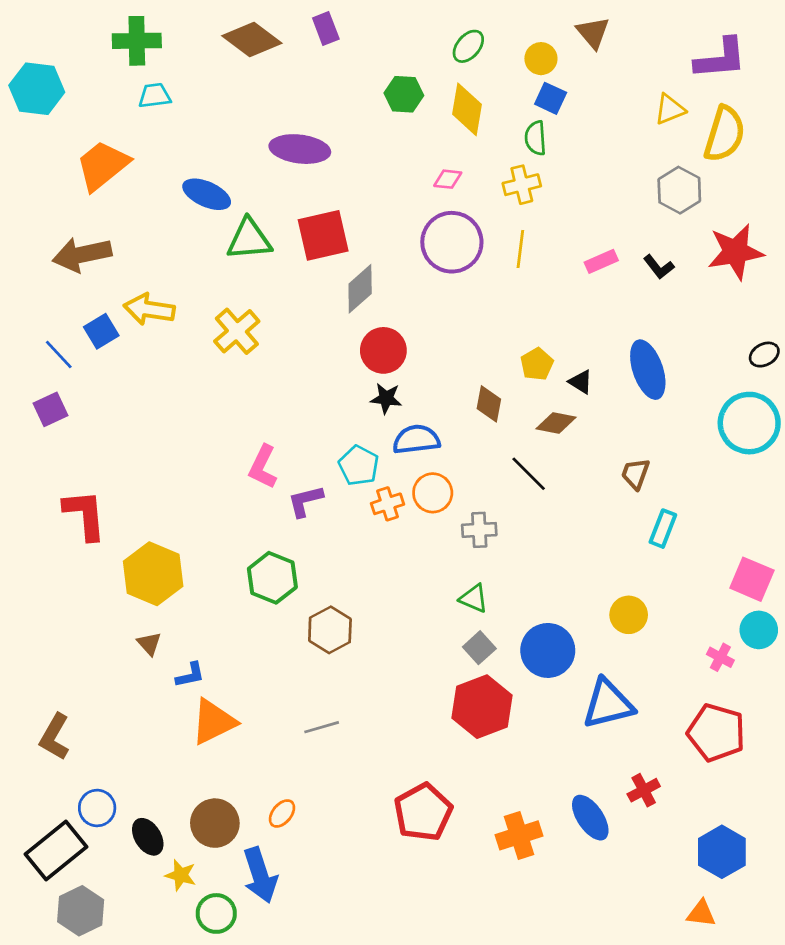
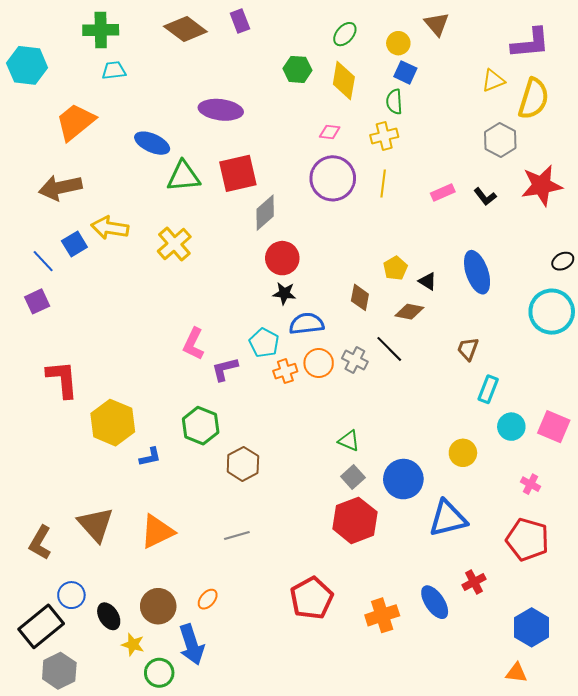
gray cross: (479, 530) -> (355, 360), moved, turned 30
cyan circle: (759, 630) -> (511, 427), moved
brown triangle: (149, 644) -> (96, 524), moved, size x2.0
blue L-shape: (190, 675) -> (150, 457), moved

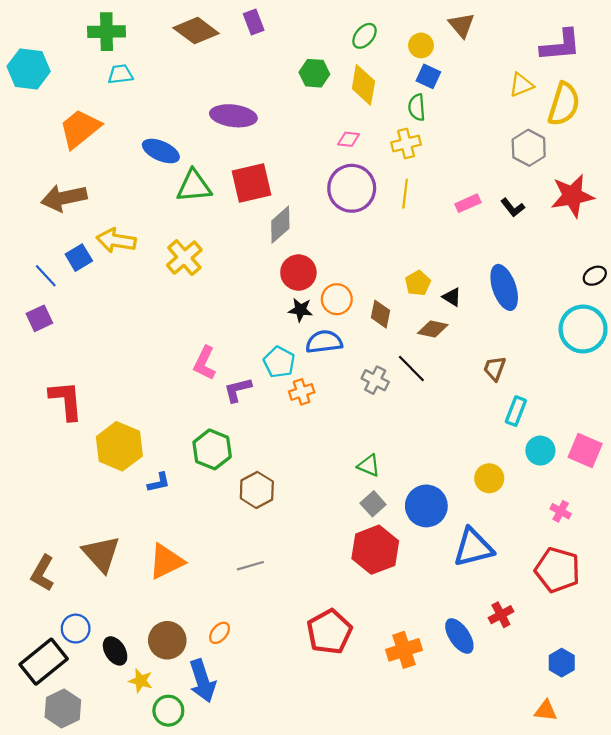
orange circle: (319, 363) -> (337, 299), moved
blue hexagon: (532, 627) -> (562, 663), size x0.7

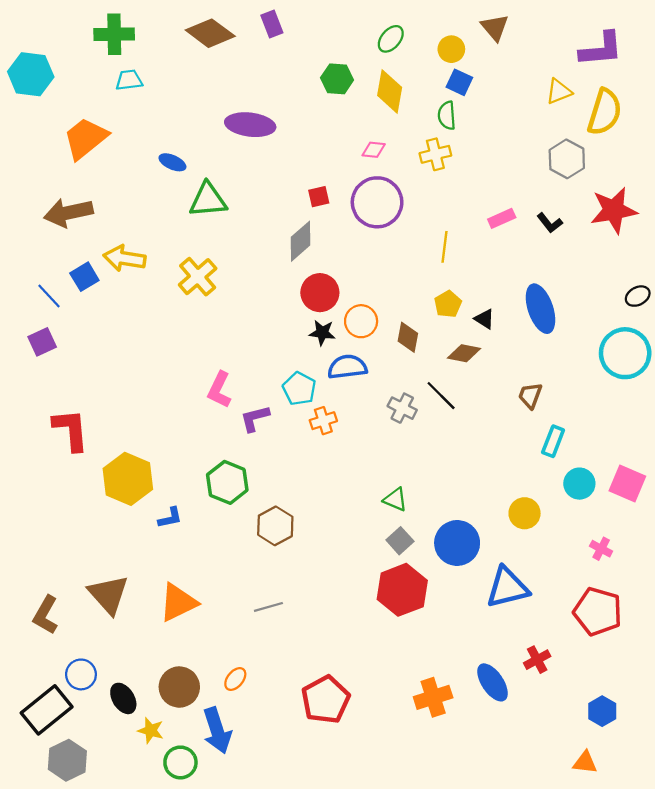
blue ellipse: (161, 151) -> (172, 162), size x0.7
red square: (252, 183) -> (319, 197), moved, size x0.5
yellow line: (405, 194) -> (444, 247), moved
red pentagon: (329, 632) -> (326, 700), moved

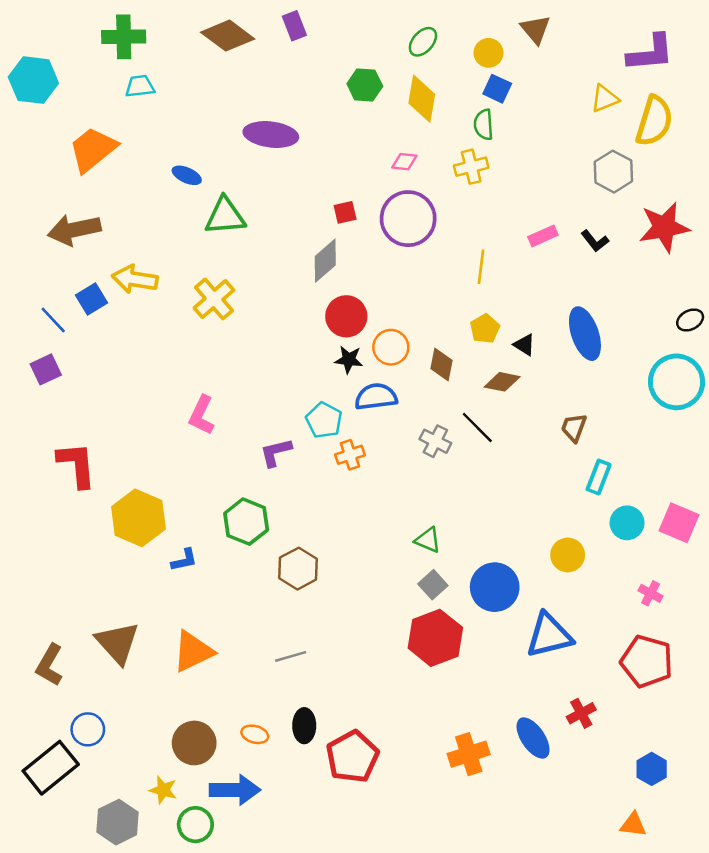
pink L-shape: (219, 390) -> (202, 415), moved
orange ellipse: (235, 679) -> (255, 734), turned 65
black ellipse: (123, 698) -> (304, 726), moved, turned 32
blue arrow: (217, 730) -> (235, 790), turned -72
gray hexagon: (67, 760) -> (117, 822), moved

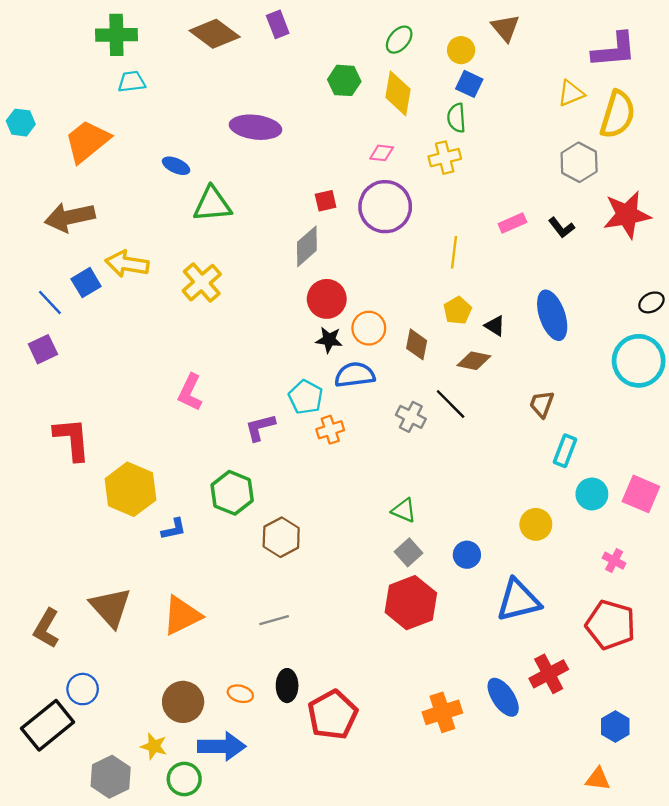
cyan hexagon: (33, 80) -> (21, 123), moved, size x0.6
blue circle: (495, 587) -> (467, 555), size x0.6
red cross: (581, 713) -> (549, 674), size x1.4

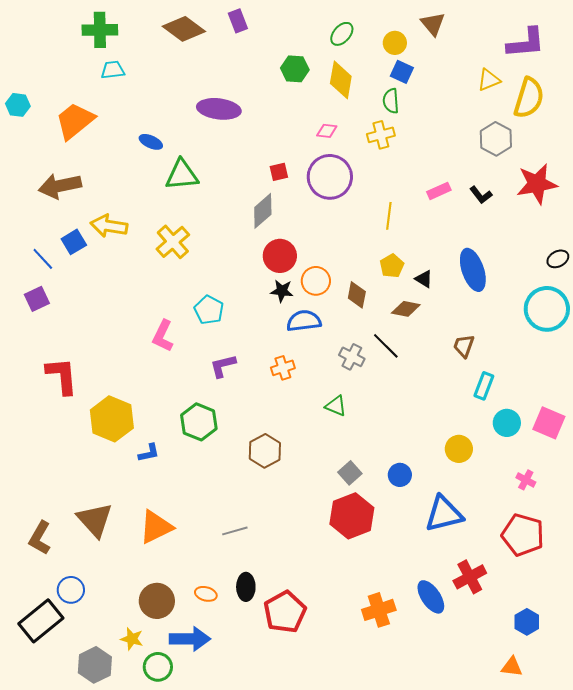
cyan pentagon: (306, 397) -> (209, 310), moved
green triangle: (404, 510) -> (336, 406), moved
brown hexagon: (281, 537) -> (265, 451), moved

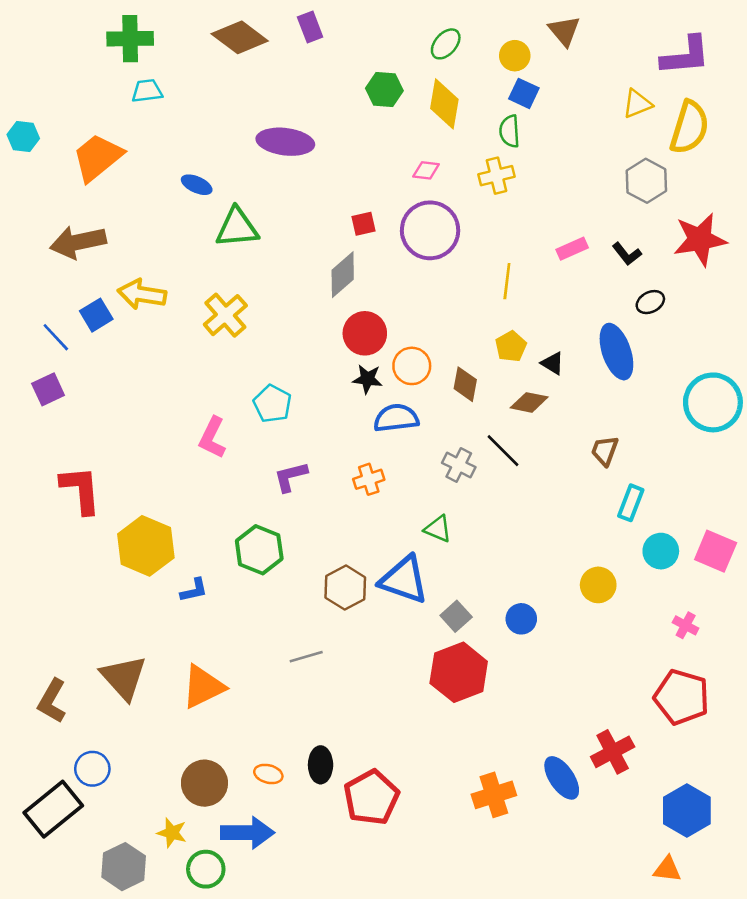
black ellipse: (558, 259) -> (650, 302), moved
blue triangle: (444, 514) -> (404, 580), moved, turned 33
gray line: (235, 531) -> (306, 657), moved
blue hexagon: (527, 622) -> (687, 810), size x1.5

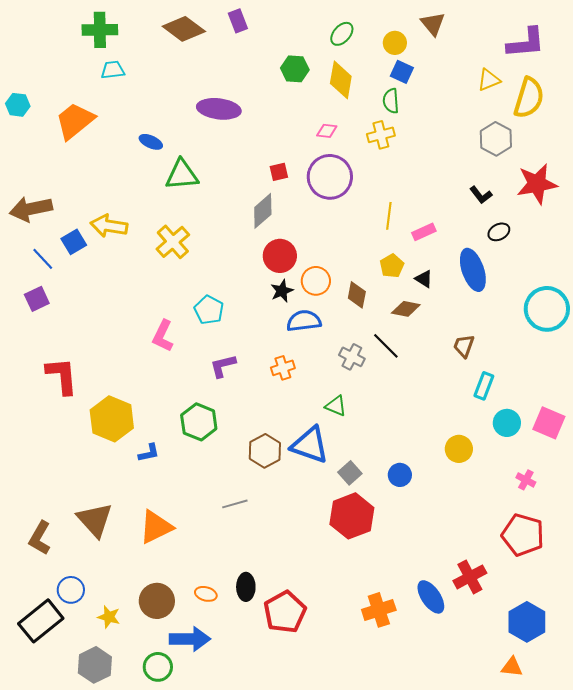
brown arrow: (78, 242) -> (31, 209), moved
pink rectangle: (572, 249) -> (424, 232), moved
black star: (367, 379) -> (282, 291), turned -30
yellow star: (172, 833) -> (109, 617), moved

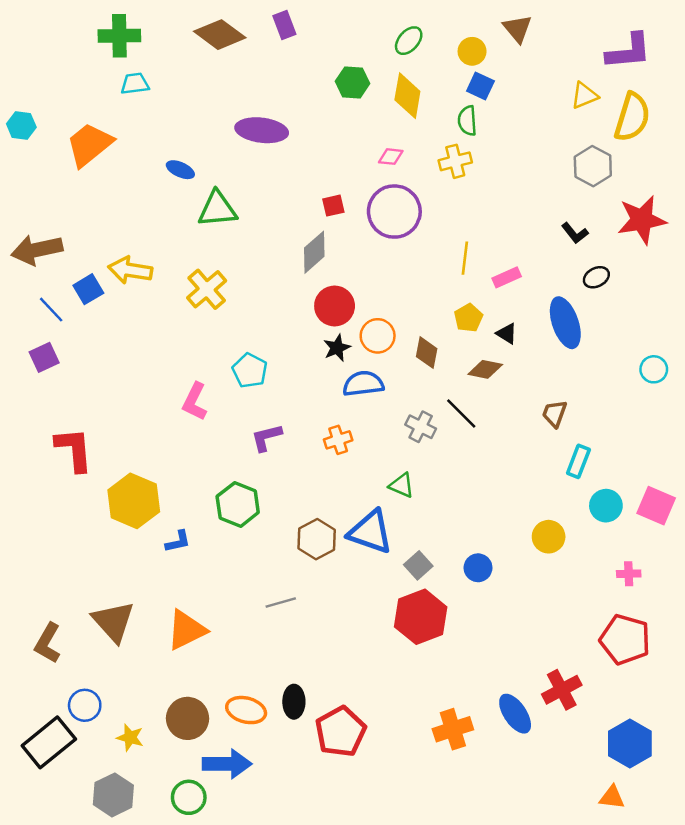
cyan circle: (547, 309) -> (654, 369), size x0.5
pink cross: (526, 480) -> (629, 574), turned -30
orange ellipse: (206, 594) -> (246, 710), size x1.5

